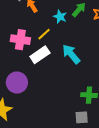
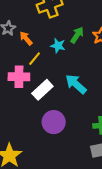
yellow line: (44, 34) -> (35, 59), moved
purple circle: (17, 83) -> (54, 122), moved

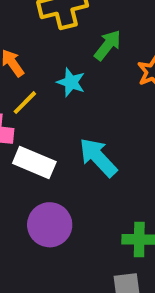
green arrow: (77, 35) -> (108, 45), moved
white rectangle: (42, 90) -> (34, 162), turned 60

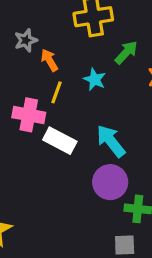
yellow line: (25, 103) -> (57, 92), turned -30
purple circle: (50, 225) -> (110, 182), moved

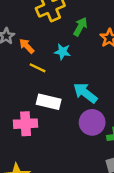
yellow line: (57, 92) -> (38, 68), turned -70
pink cross: (29, 115) -> (26, 124), moved

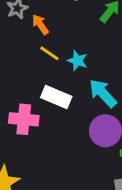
cyan star: (62, 52) -> (77, 61), moved

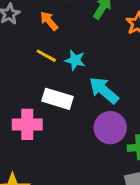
orange arrow: (40, 24) -> (49, 21), moved

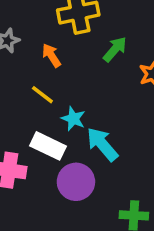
cyan star: (75, 60) -> (73, 119), moved
purple circle: (110, 128) -> (76, 182), moved

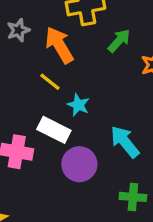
orange arrow: (51, 55) -> (59, 45), size x1.6
cyan arrow: (102, 144) -> (125, 142), moved

